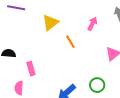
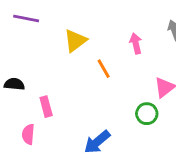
pink arrow: (92, 24) -> (136, 43), turned -40
green circle: (97, 85) -> (147, 114), moved

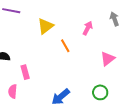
pink arrow: (136, 43) -> (88, 28), turned 40
green circle: (147, 114) -> (100, 92), moved

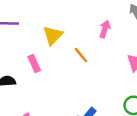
pink rectangle: (25, 72) -> (34, 63), moved

